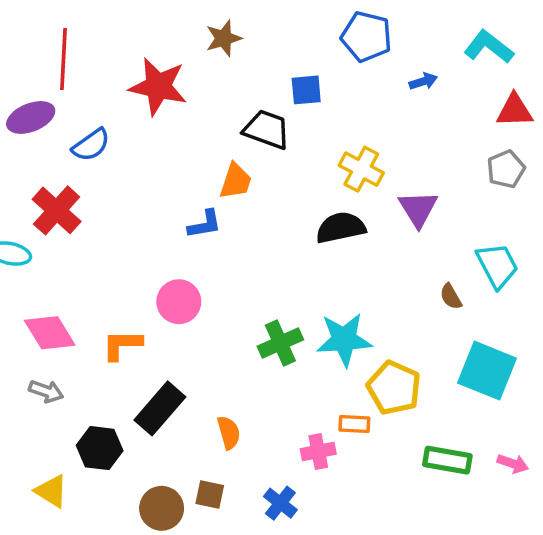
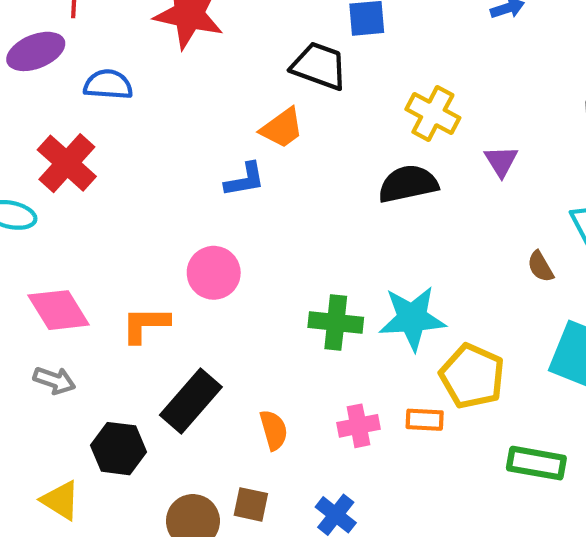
blue semicircle: (91, 145) -> (108, 85), turned -141
orange trapezoid: (236, 181) -> (282, 128), turned 36
purple triangle: (418, 209) -> (501, 161), size x0.7
green cross: (280, 343) -> (336, 322), turned 30
pink cross: (318, 451) -> (358, 426), moved

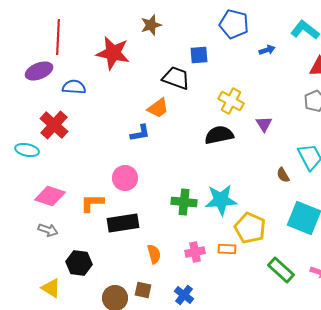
pink diamond: (59, 310) -> (50, 196), turned -40
black rectangle: (191, 401) -> (123, 223), moved, turned 40
green rectangle: (536, 463) -> (281, 270), turned 32

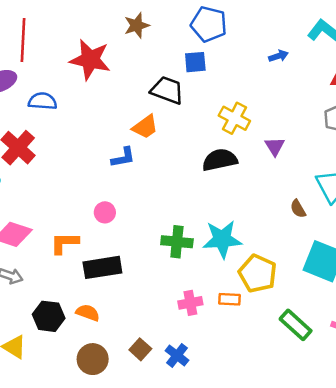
blue pentagon: (234, 24) -> (209, 24), moved
pink circle: (125, 178) -> (105, 212), size x0.7
orange semicircle: (154, 254) -> (88, 313), moved, turned -54
brown square: (143, 290) -> (140, 349), moved, turned 30

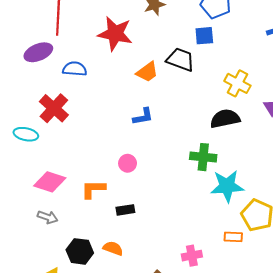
orange trapezoid: (145, 127) -> (147, 72), moved
green cross: (177, 242) -> (203, 157), moved
black rectangle: (102, 267) -> (125, 210), size x0.6
pink cross: (190, 303) -> (192, 256), moved

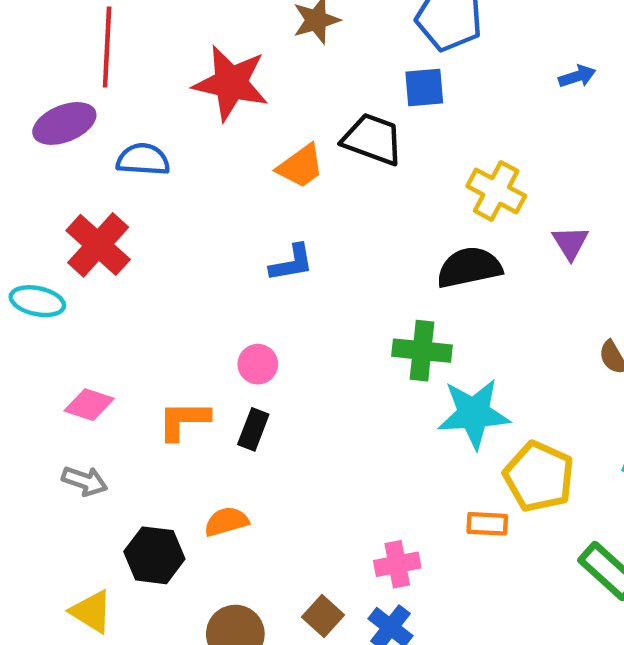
pink diamond: (50, 182) -> (89, 405), size x0.7
black rectangle: (125, 210) -> (253, 429), moved, turned -60
orange semicircle: (113, 248) -> (226, 522), moved, turned -36

